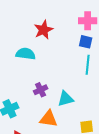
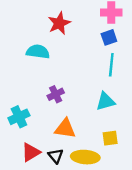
blue square: (86, 42) -> (109, 37), turned -32
cyan triangle: (66, 99) -> (105, 101), moved

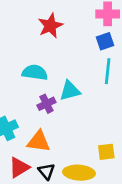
cyan semicircle: (38, 52) -> (35, 72), moved
cyan triangle: (105, 101) -> (70, 91), moved
orange triangle: (65, 129) -> (39, 141), moved

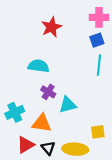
cyan triangle: (70, 91) -> (68, 105), moved
purple cross: (46, 104) -> (48, 92), turned -32

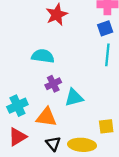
purple cross: (48, 92) -> (53, 84), turned 32
red triangle: (26, 145) -> (17, 137), moved

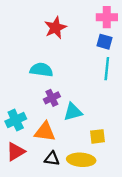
blue square: (105, 28) -> (105, 42), turned 35
yellow square: (106, 126) -> (97, 136), moved
black triangle: (53, 144) -> (52, 159), turned -42

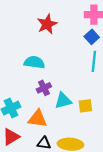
blue square: (105, 42) -> (92, 37), turned 32
yellow square: (97, 136) -> (85, 106), moved

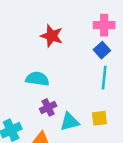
red star: (47, 24) -> (52, 36), turned -30
yellow square: (85, 106) -> (99, 118), moved

